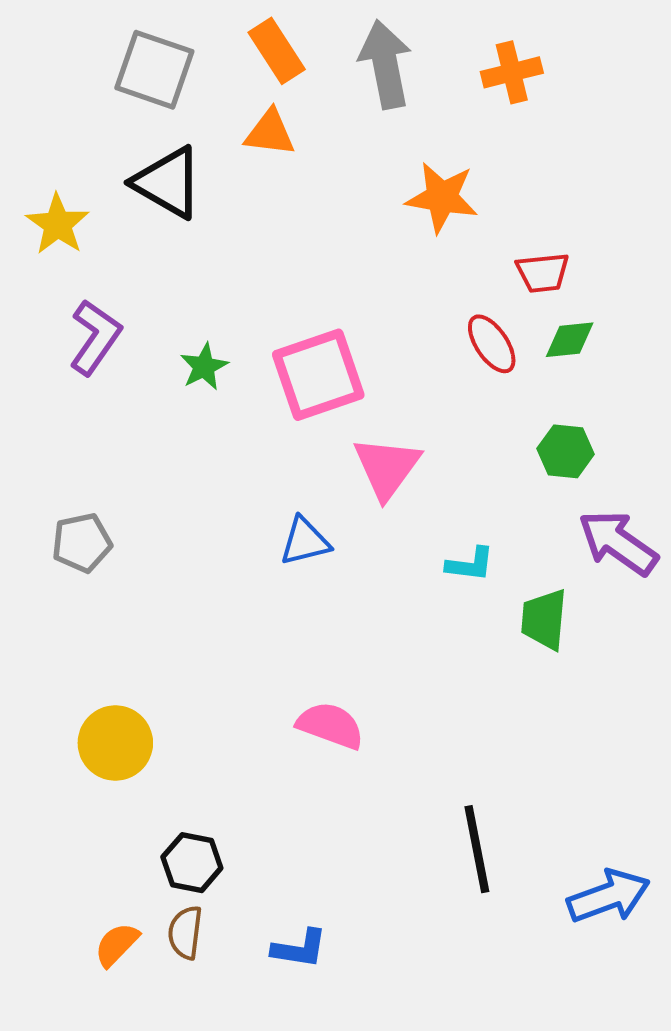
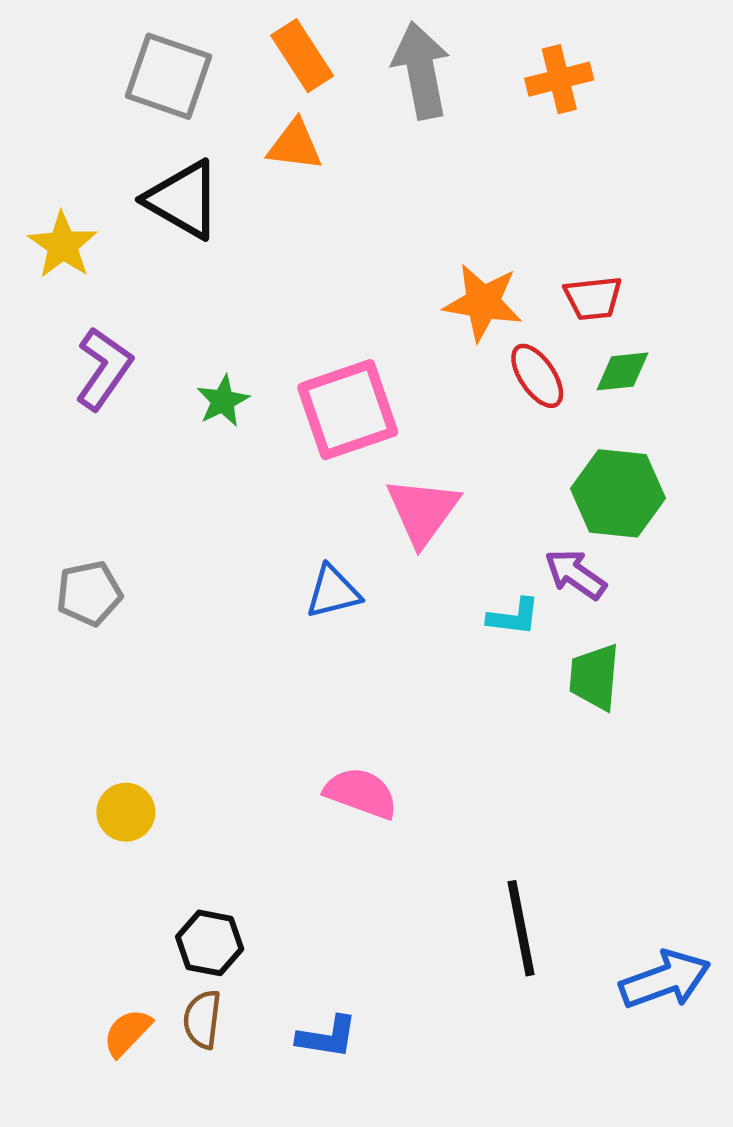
orange star: (442, 197) -> (483, 302), moved
green hexagon: (566, 451) -> (618, 493), size x1.5
purple arrow: (618, 543) -> (575, 574), moved, size x0.7
yellow circle: (115, 743) -> (126, 812), size x0.7

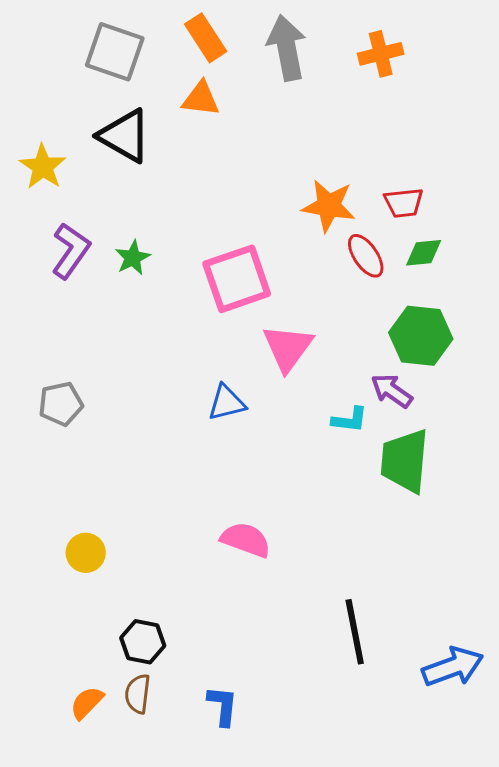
green star: (223, 401) -> (133, 258), moved
green trapezoid: (594, 677) -> (405, 461), size x1.4
blue L-shape: (327, 1037) -> (223, 706), turned -93

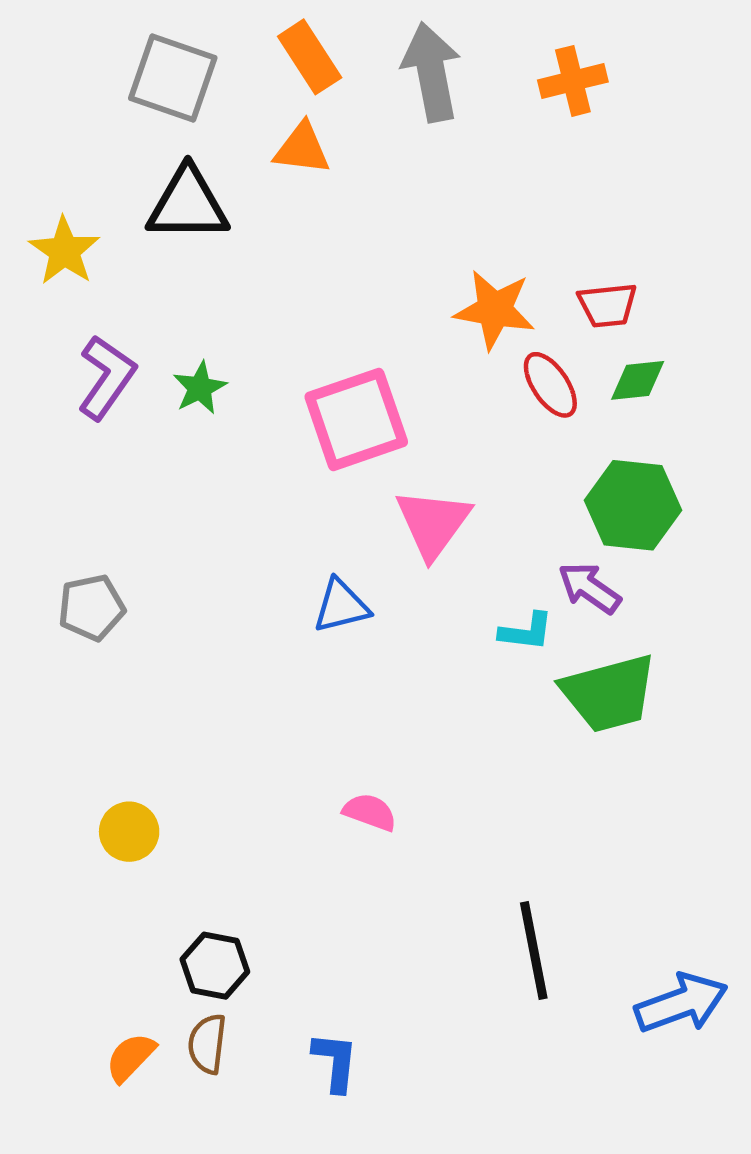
black triangle: (125, 136) -> (188, 204), turned -30
green trapezoid: (405, 461) -> (609, 693), turned -110
pink semicircle: (246, 540) -> (370, 812), size x0.7

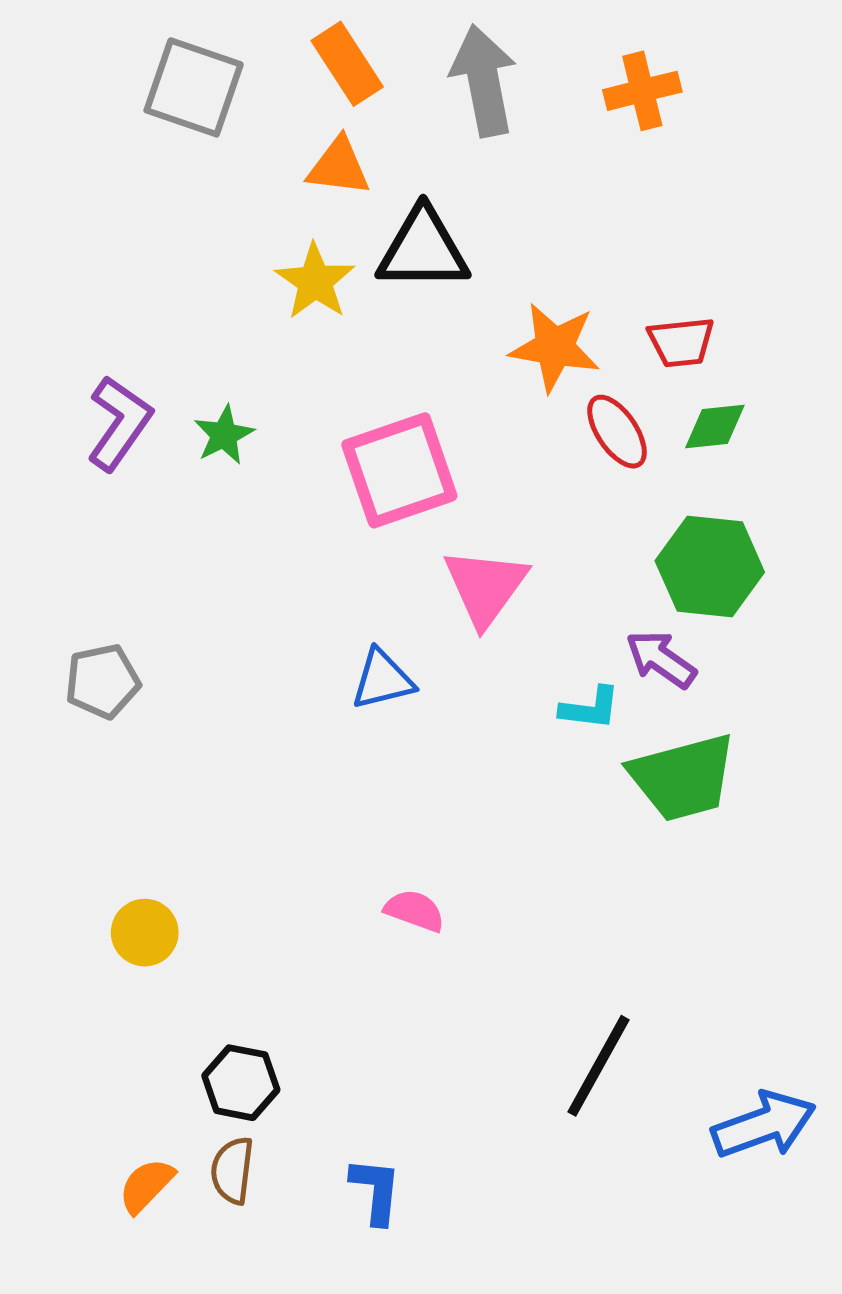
black triangle: (188, 204) -> (423, 249), moved
yellow star: (64, 251) -> (315, 281), moved
black line: (534, 951) -> (598, 1066), turned 40

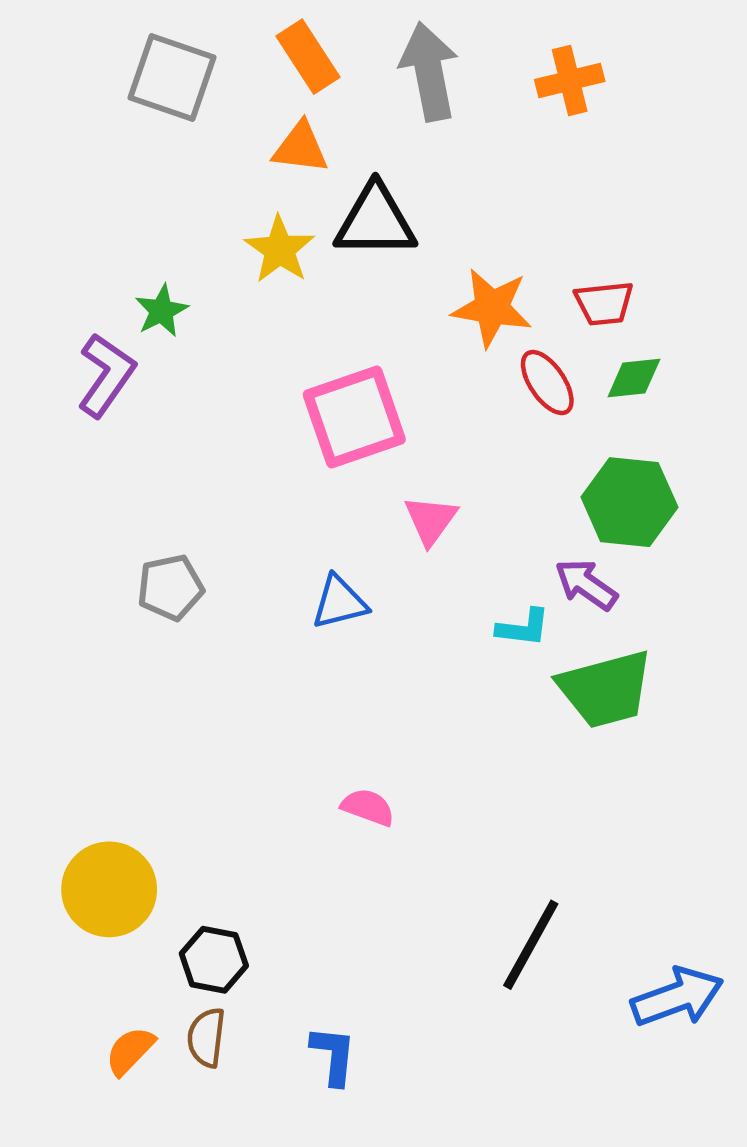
green star: (224, 435) -> (161, 311), moved
pink triangle: (485, 587) -> (431, 520), size x0.7
gray pentagon: (103, 681) -> (170, 587), moved
yellow circle: (145, 933) -> (109, 889), moved, size x1.6

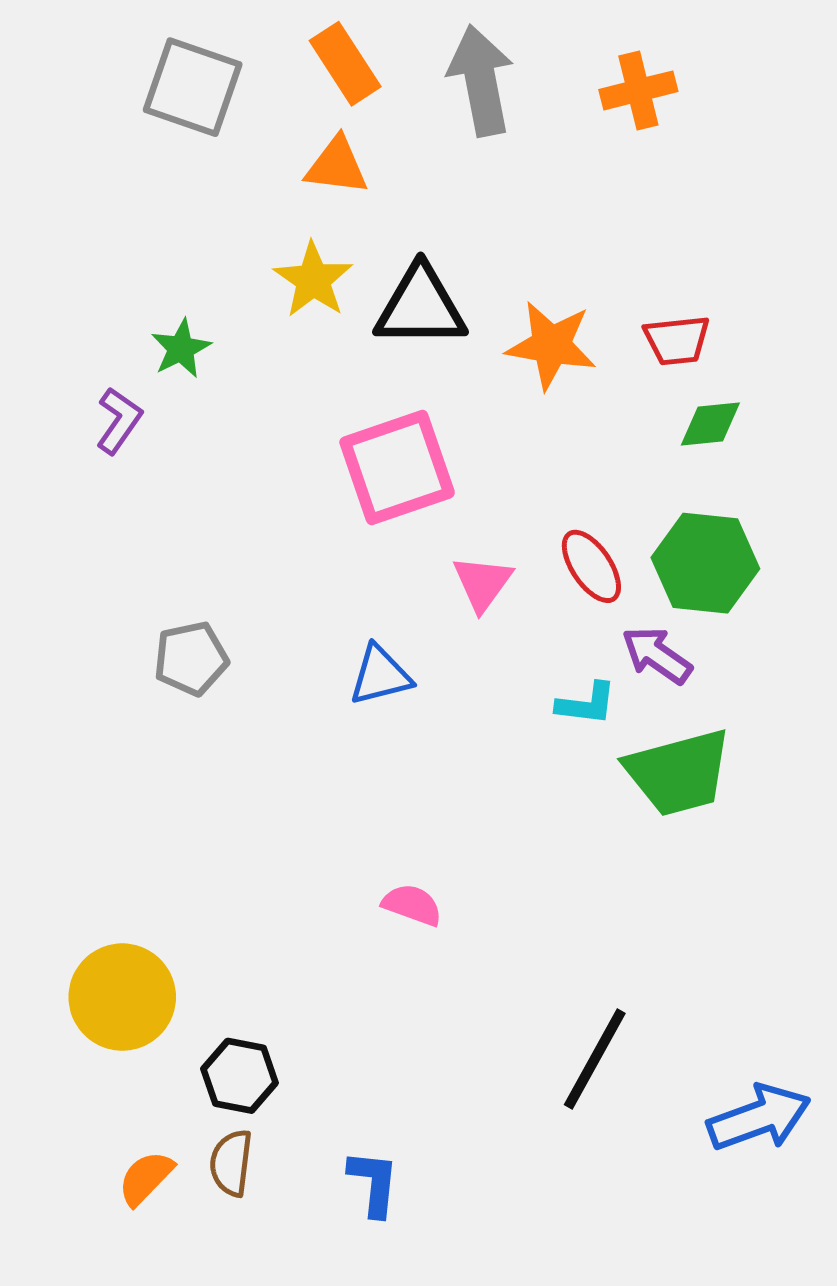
black triangle: (375, 221) -> (421, 307), moved
purple L-shape: (106, 375) -> (119, 421), size x0.7
red ellipse: (547, 383) -> (591, 566), moved

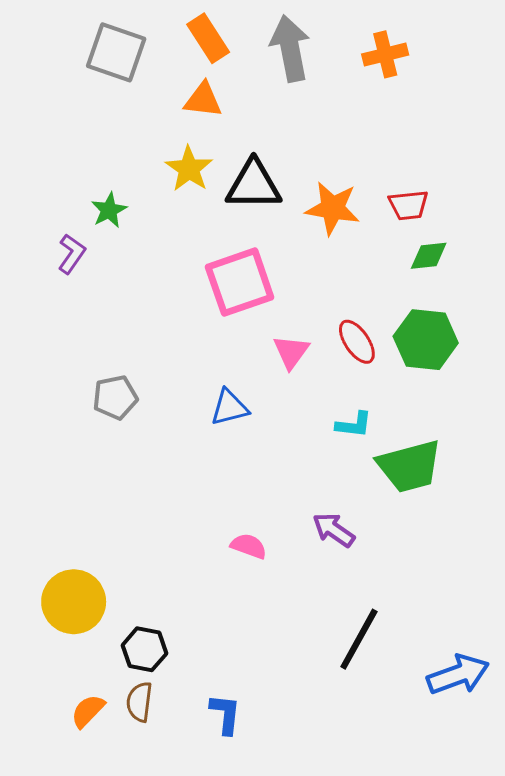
purple arrow: (657, 655) -> (334, 530), moved

